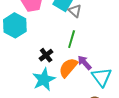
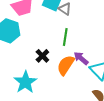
cyan star: (44, 80) -> (25, 82), moved

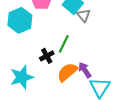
green line: (65, 37) -> (64, 44), moved

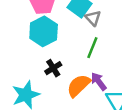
cyan hexagon: (20, 20) -> (44, 31), moved
green line: (64, 44) -> (92, 48), moved

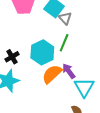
cyan hexagon: (44, 31) -> (42, 52), moved
black cross: (53, 68) -> (12, 57), moved

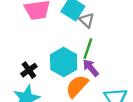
purple arrow: (69, 71) -> (91, 68), moved

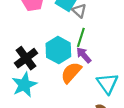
black cross: (29, 70) -> (26, 58), size x1.5

